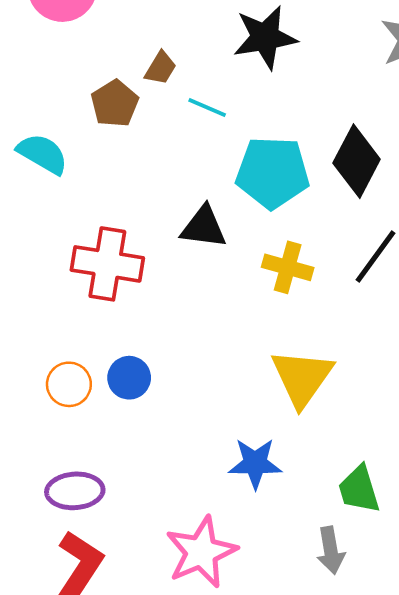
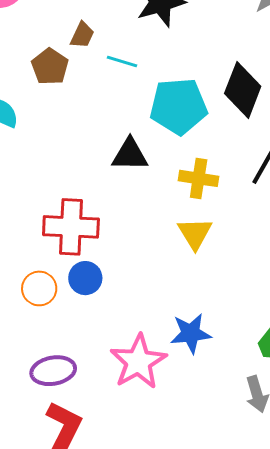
red cross: (107, 264) -> (71, 227), moved
yellow triangle: (302, 378) -> (195, 233), moved, size x0.7
pink star: (201, 552) -> (138, 362), moved

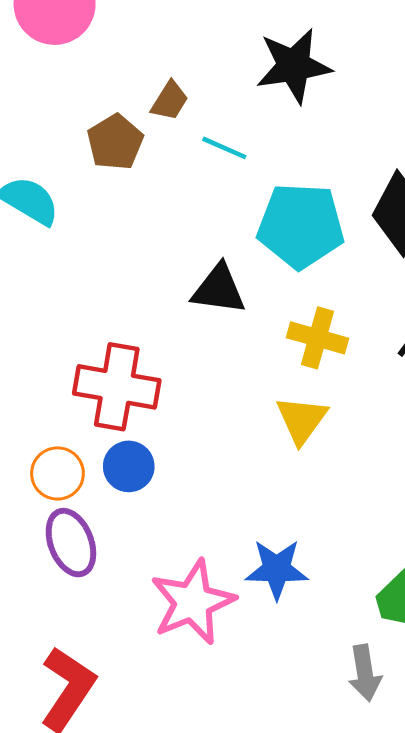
purple ellipse: (53, 371) -> (71, 543), moved, turned 72

